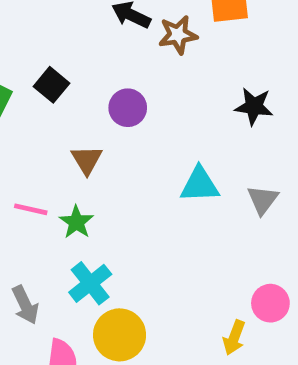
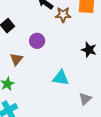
gray triangle: (263, 200) -> (85, 99), moved

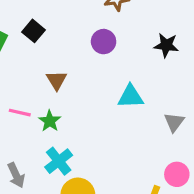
purple circle: (37, 41) -> (104, 42), moved

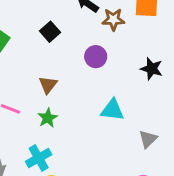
black square: (34, 31) -> (50, 32), moved
green star: (50, 121) -> (48, 118), moved

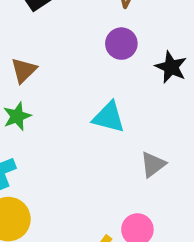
purple circle: (96, 57) -> (121, 44), moved

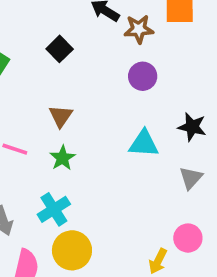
black star: (171, 67) -> (192, 127), moved

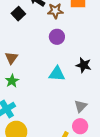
black square: (60, 49) -> (18, 14), moved
gray triangle: (191, 178) -> (81, 106), moved

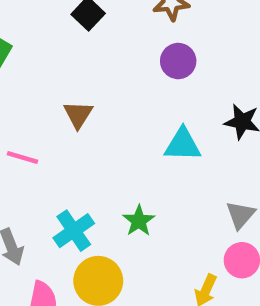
green star: (12, 81) -> (139, 221), moved

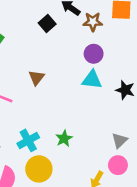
cyan triangle: (183, 145) -> (92, 80), moved

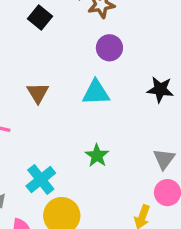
cyan triangle: (92, 80) -> (96, 93), moved
green star: (64, 138) -> (97, 156), moved

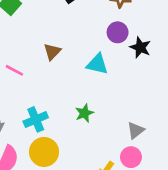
black star: (160, 90) -> (140, 47), moved

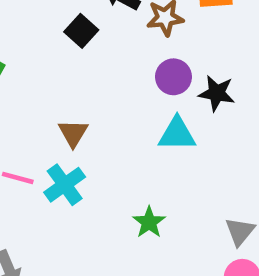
cyan triangle: (97, 64) -> (177, 134), moved
cyan cross: (36, 119) -> (65, 185), moved

